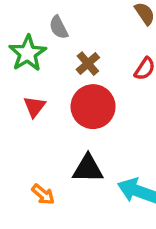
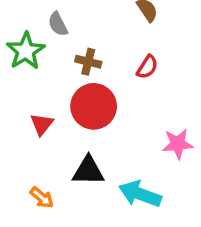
brown cross: (88, 64) -> (88, 62), turned -35
red triangle: (34, 107) -> (42, 124), moved

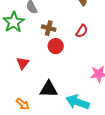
red circle: (94, 106) -> (56, 46), moved, size x0.6

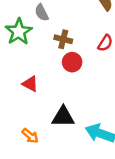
red triangle: (23, 63) -> (30, 84), turned -40

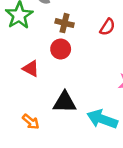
red circle: (72, 62) -> (61, 49), moved

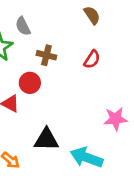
red circle: (61, 49) -> (30, 83), moved

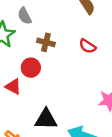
red semicircle: (92, 59) -> (88, 46), turned 90

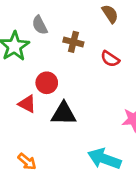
brown cross: (46, 42) -> (73, 42), moved
black triangle: (46, 119) -> (64, 114), moved

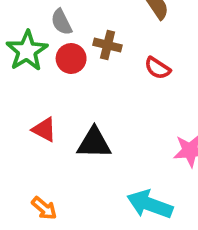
red circle: (47, 83) -> (71, 58), moved

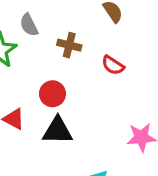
red circle: (71, 58) -> (52, 94), moved

